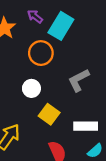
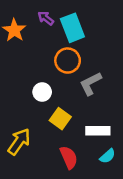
cyan rectangle: (61, 26) -> (72, 28), turned -52
orange circle: (41, 53) -> (68, 61), moved

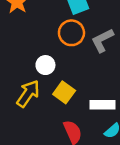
gray L-shape: (91, 84) -> (102, 40), moved
yellow arrow: (19, 142) -> (28, 94), moved

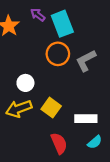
white circle: (45, 65) -> (25, 83), moved
yellow arrow: (28, 94) -> (19, 109), turned -145

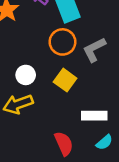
yellow square: (51, 108) -> (65, 80), moved

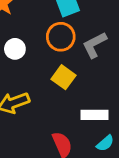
white circle: (26, 75) -> (15, 49), moved

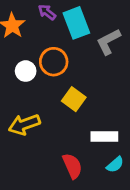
orange circle: (61, 37) -> (54, 62), moved
gray L-shape: (94, 45) -> (108, 42), moved

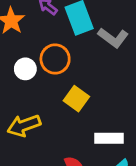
gray L-shape: (108, 42) -> (113, 38), turned -116

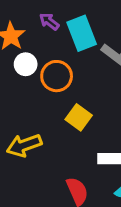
white circle: (25, 69) -> (26, 64), moved

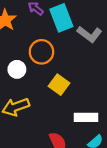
white circle: (26, 64) -> (17, 69), moved

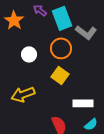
orange circle: (41, 52) -> (61, 48), moved
white circle: (17, 69) -> (29, 54), moved

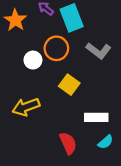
gray L-shape: (86, 32) -> (99, 51), moved
orange circle: (61, 48) -> (56, 48), moved

